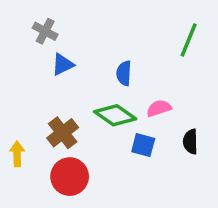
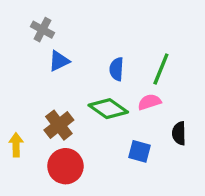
green line: (189, 40) -> (161, 69), moved
blue square: (143, 145) -> (140, 151), moved

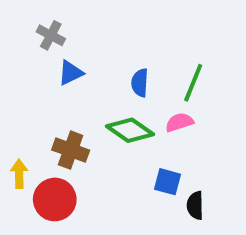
brown cross: (59, 125) -> (71, 150), turned -32
black semicircle: (179, 133) -> (195, 205), moved
red circle: (65, 166) -> (55, 199), moved

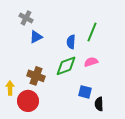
green line: (193, 83) -> (92, 32), moved
green diamond: (130, 130) -> (66, 66), turned -55

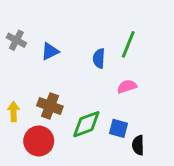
gray cross: (26, 18) -> (16, 40), moved
green diamond: (66, 66) -> (86, 124), moved
yellow arrow: (10, 88) -> (14, 112), moved

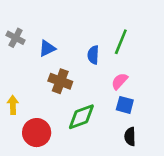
pink semicircle: (127, 86) -> (120, 81), turned -30
brown cross: (50, 106) -> (60, 81), moved
blue square: (118, 128) -> (125, 105), moved

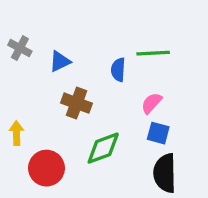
green line: (121, 42) -> (153, 53), turned 65
black semicircle: (130, 136) -> (165, 173), size x1.6

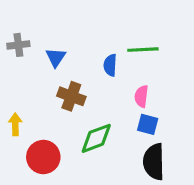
gray cross: (20, 48) -> (18, 45), turned -35
blue triangle: (60, 61) -> (56, 57), turned -30
pink semicircle: (152, 103) -> (141, 96), turned -35

